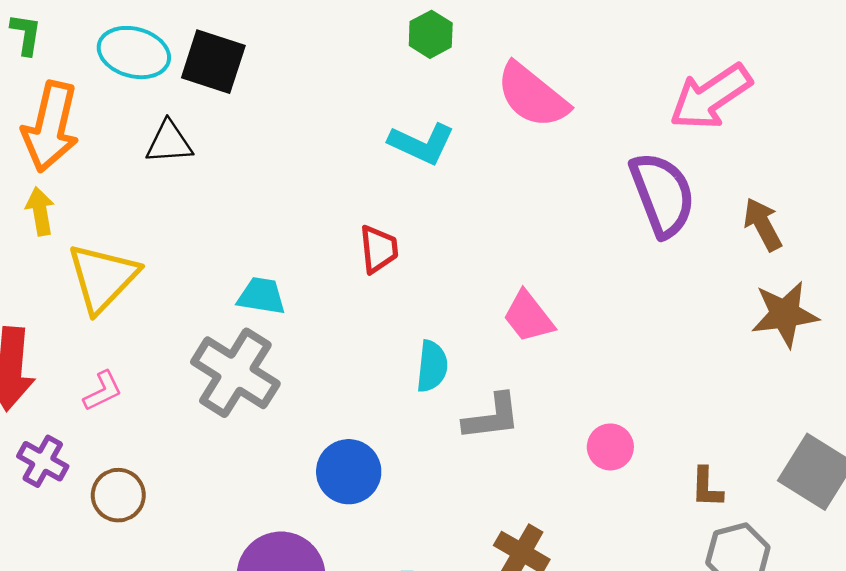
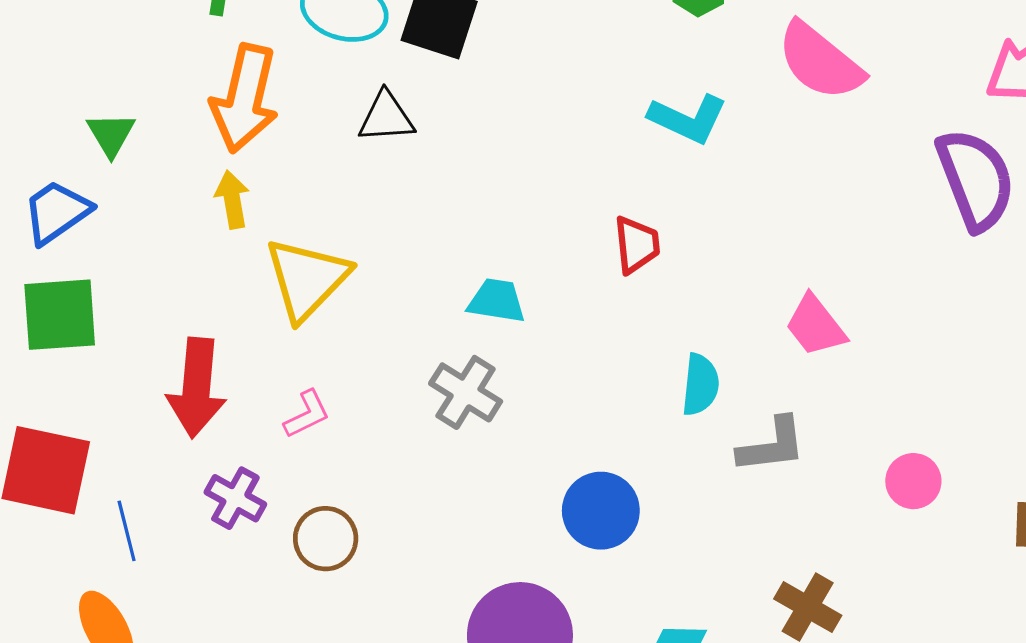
gray cross: (235, 373) -> (466, 392), size x0.7

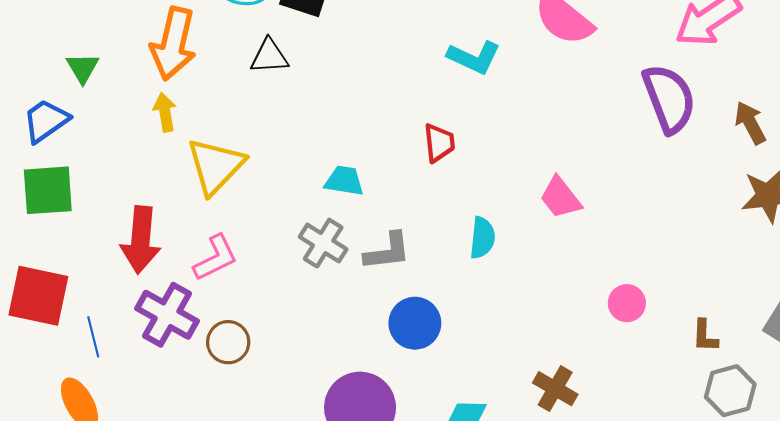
pink L-shape: (307, 414) -> (216, 258), size x1.4
gray L-shape: (772, 445) -> (387, 251), moved
purple cross: (235, 498) -> (167, 315), size x1.5

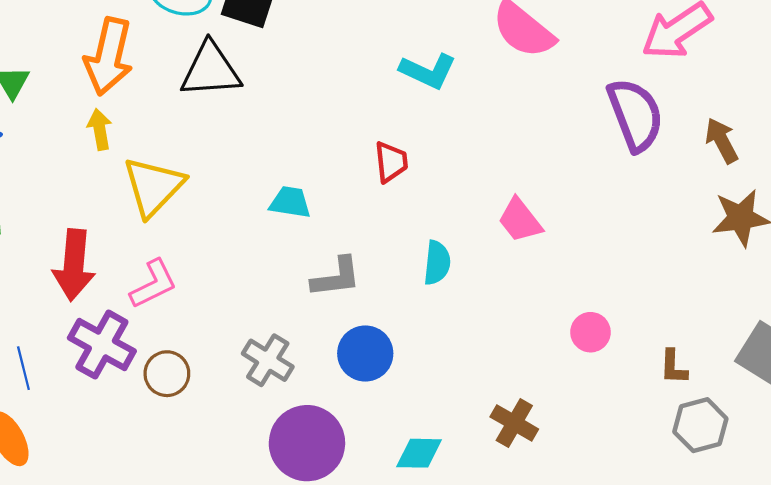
black triangle: (269, 56) -> (211, 70), size x1.5
gray cross: (323, 243) -> (268, 360), moved

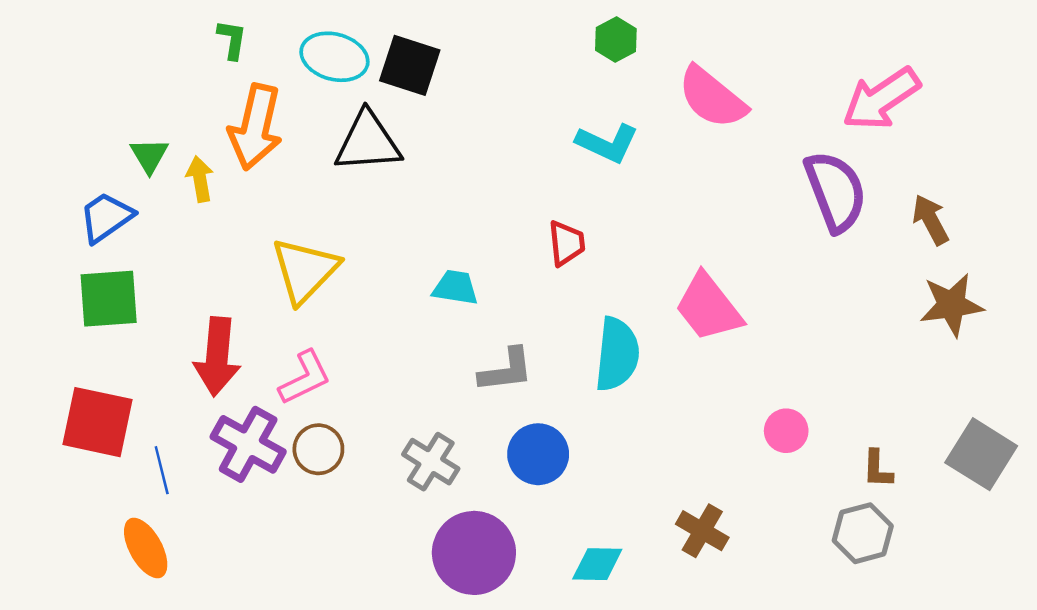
yellow arrow: (100, 129) -> (200, 179), moved
pink trapezoid: (520, 220) -> (708, 307), size x1.4
cyan semicircle: (437, 263) -> (617, 354), size x1.5
brown circle: (167, 374) -> (318, 449), moved
gray hexagon: (700, 425) -> (863, 533), moved

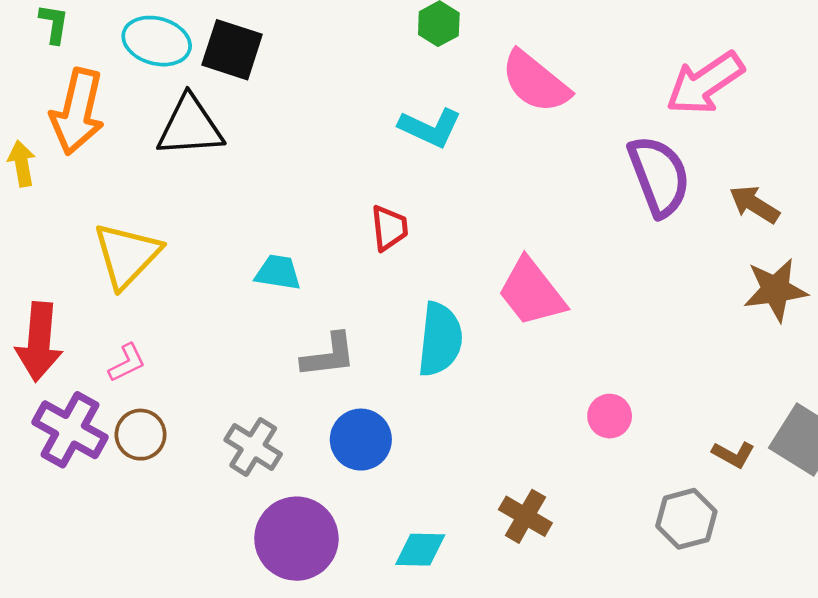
brown arrow: (931, 220) -> (754, 204), turned -30
pink L-shape: (305, 378) -> (127, 363), size x0.7
brown L-shape: (878, 469) -> (733, 454), moved, turned -63

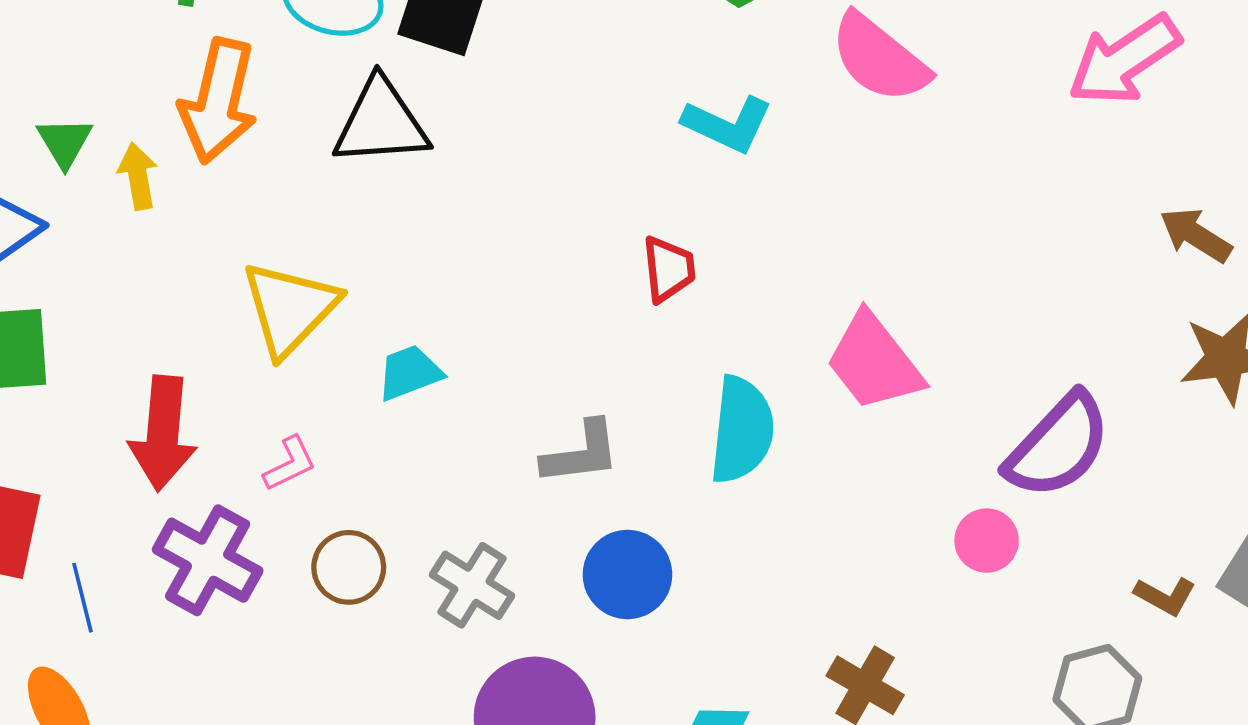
purple semicircle: (659, 176) -> (1058, 446), moved, turned 64
cyan trapezoid: (278, 272) -> (409, 373), moved, turned -30
brown circle: (141, 435) -> (349, 567), moved

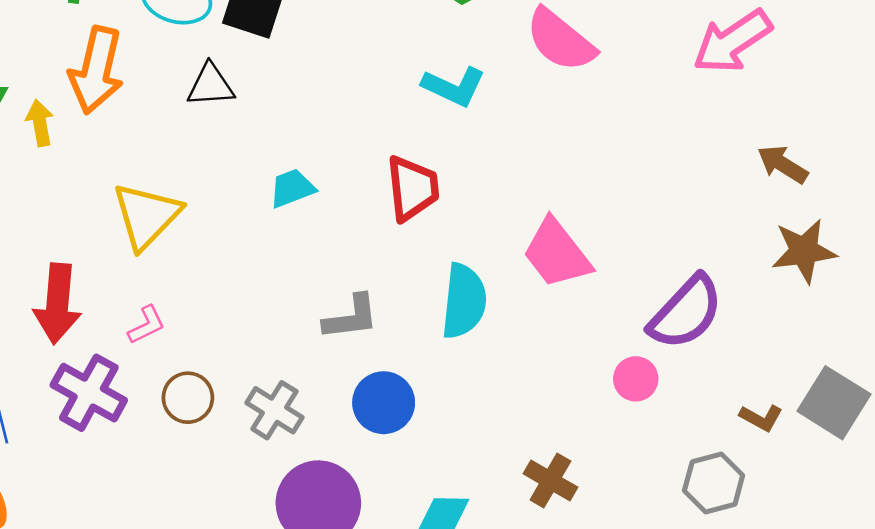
black triangle: (381, 122) -> (210, 85), size x0.7
red trapezoid: (669, 269) -> (412, 188), size x1.4
cyan trapezoid: (409, 373) -> (292, 188), moved

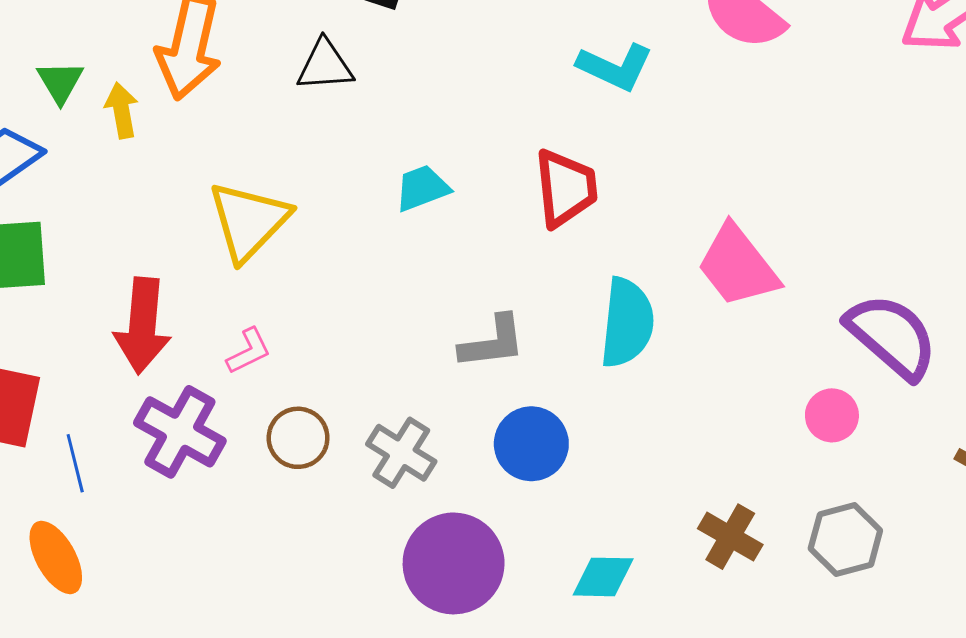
purple semicircle: (686, 312) -> (892, 336), turned -92
gray hexagon: (714, 483) -> (845, 540), moved

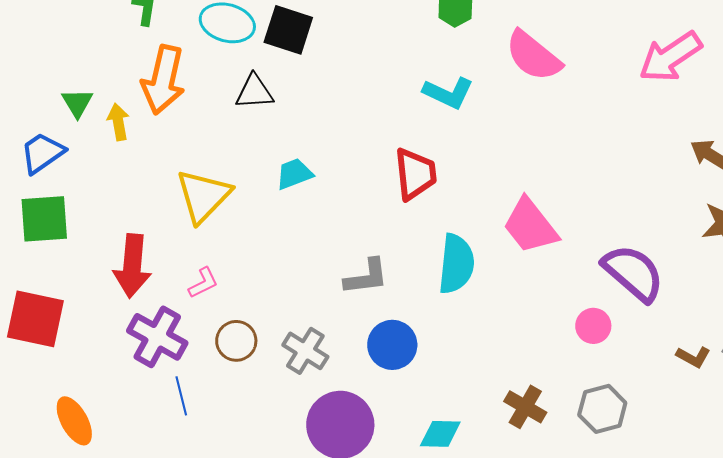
cyan trapezoid: (422, 188) -> (294, 174), moved
blue line: (75, 463) -> (181, 396), moved

